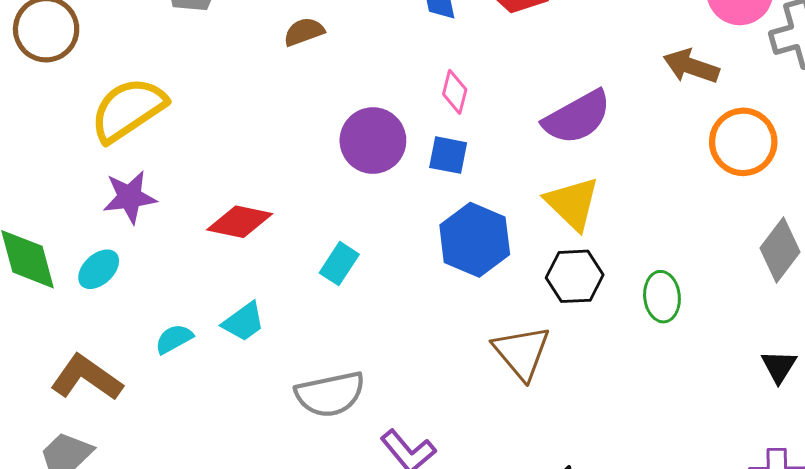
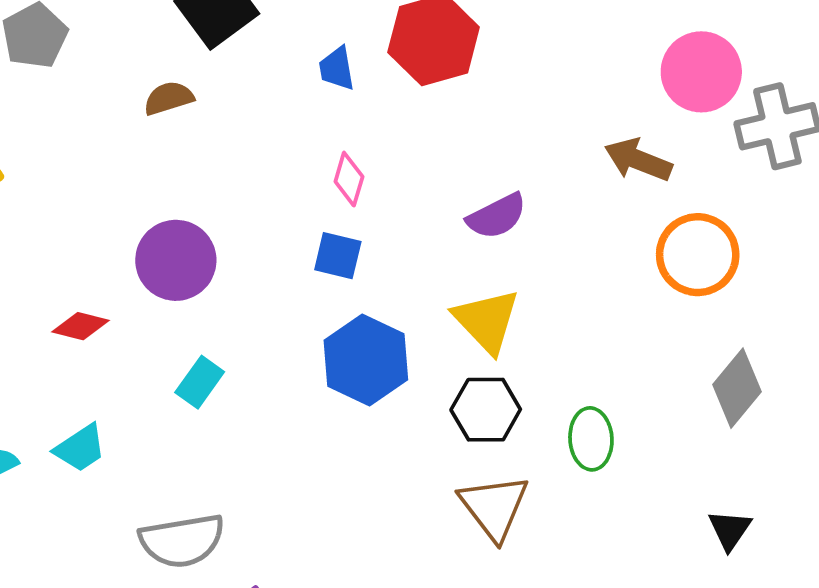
purple semicircle: (577, 117) -> (497, 216), size x0.7
purple circle: (373, 141) -> (176, 260), moved
red diamond: (240, 222) -> (81, 326), size x0.7
brown triangle: (522, 352) -> (494, 507), moved

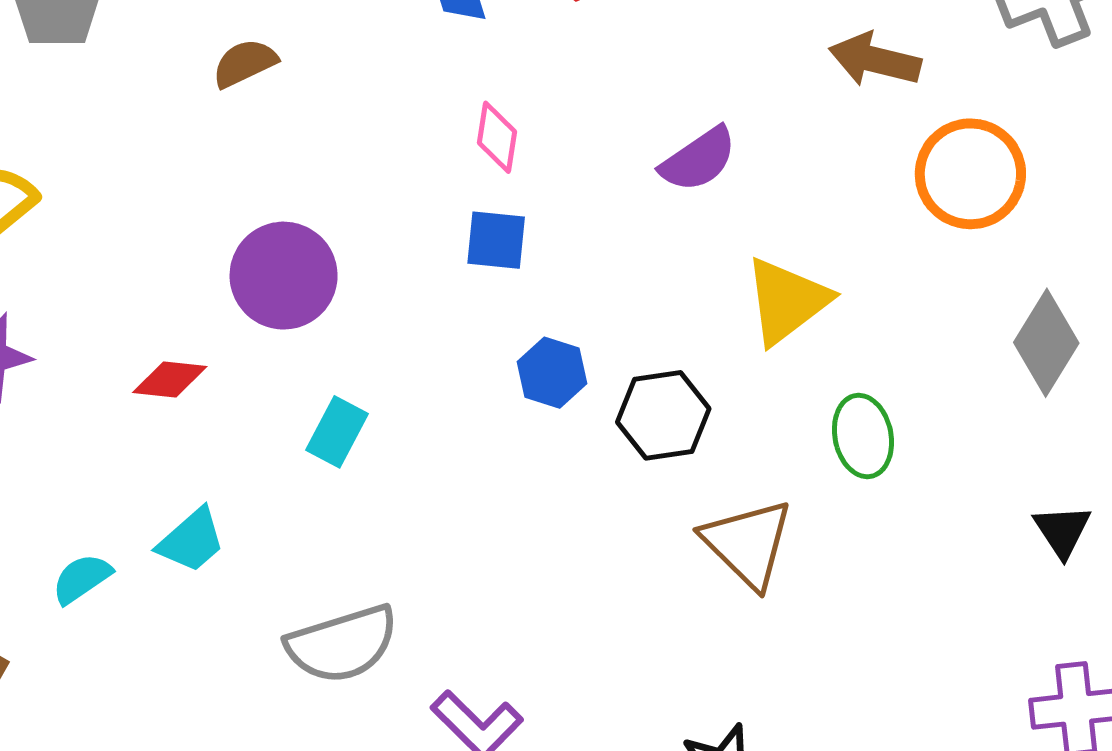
yellow triangle: (487, 321) -> (787, 301), moved, turned 44
blue hexagon: (366, 360) -> (552, 373), size x0.6
black hexagon: (486, 410) -> (663, 415), moved

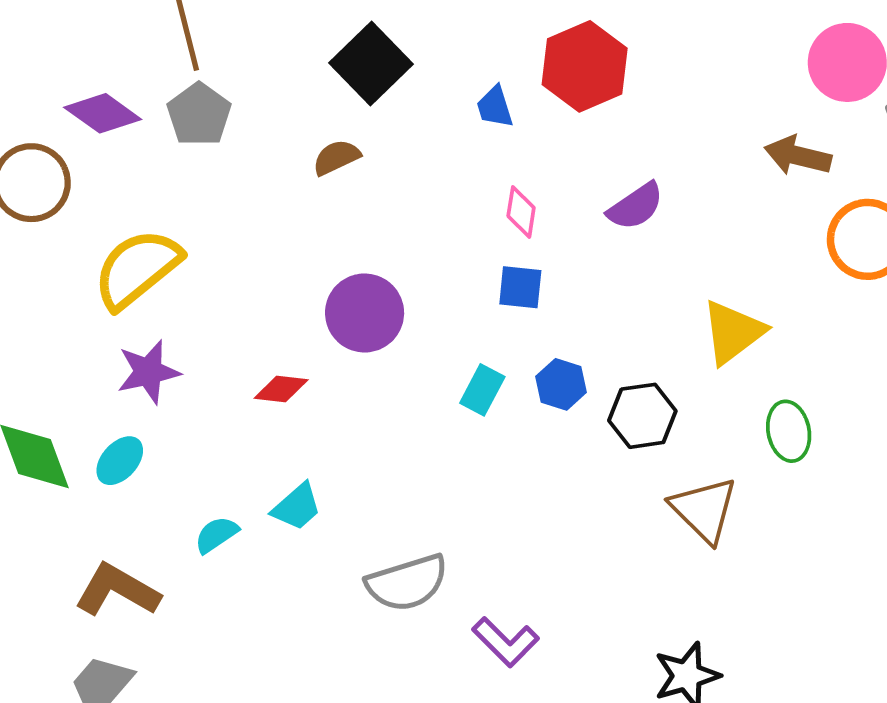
purple semicircle: (699, 159) -> (636, 206), moved
cyan rectangle: (337, 432) -> (482, 390), moved

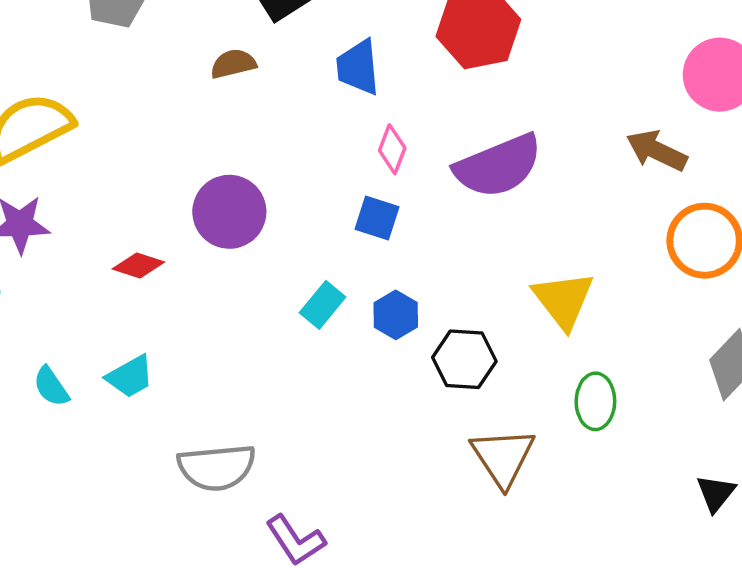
blue trapezoid: (495, 107) -> (358, 67), moved, size x1.4
purple semicircle: (636, 206) -> (498, 166), size x1.6
yellow triangle: (733, 332) -> (563, 300), turned -42
cyan semicircle: (216, 535) -> (51, 387), turned -102

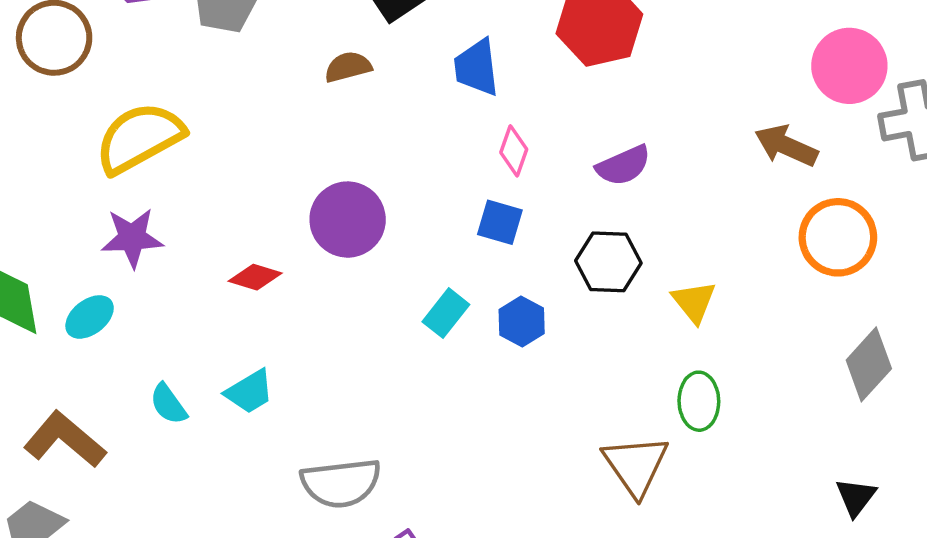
purple semicircle: (498, 166) -> (623, 166), size x0.6
yellow triangle: (563, 300) -> (694, 302), size x0.7
black hexagon: (464, 359) -> (608, 262), moved
green ellipse: (595, 401) -> (699, 401), moved

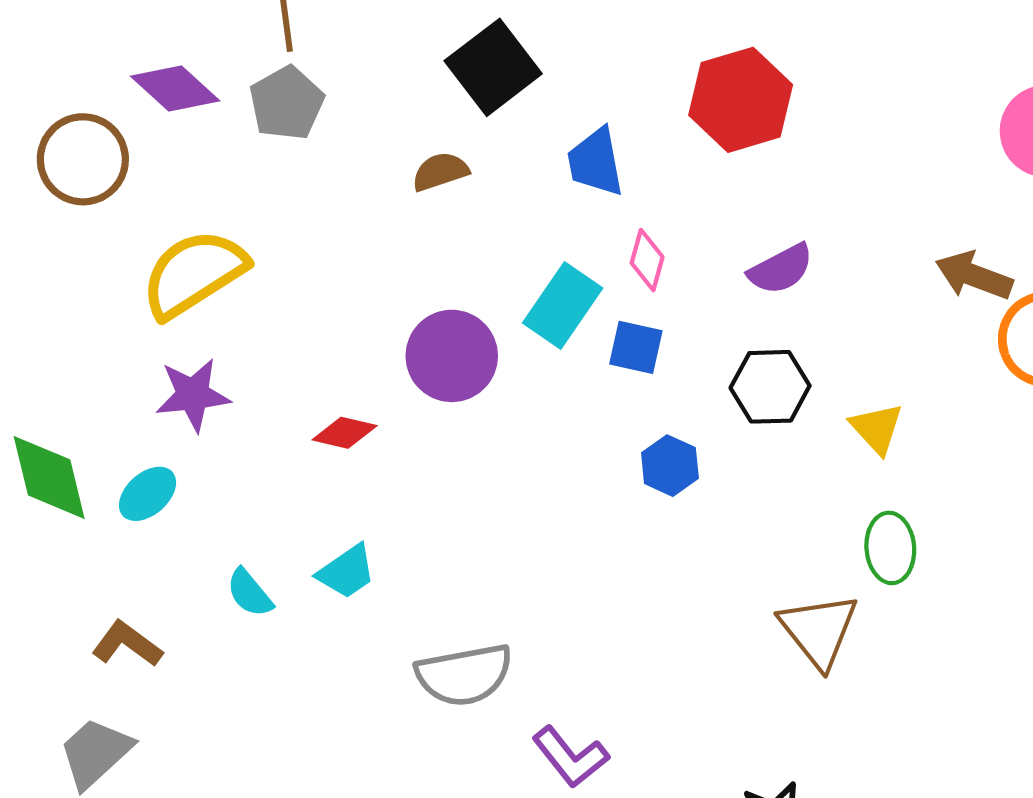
brown arrow: (786, 146) -> (974, 276), moved
cyan rectangle: (446, 313) -> (563, 305), moved, size x1.4
brown L-shape: (65, 440) -> (127, 644), size x0.7

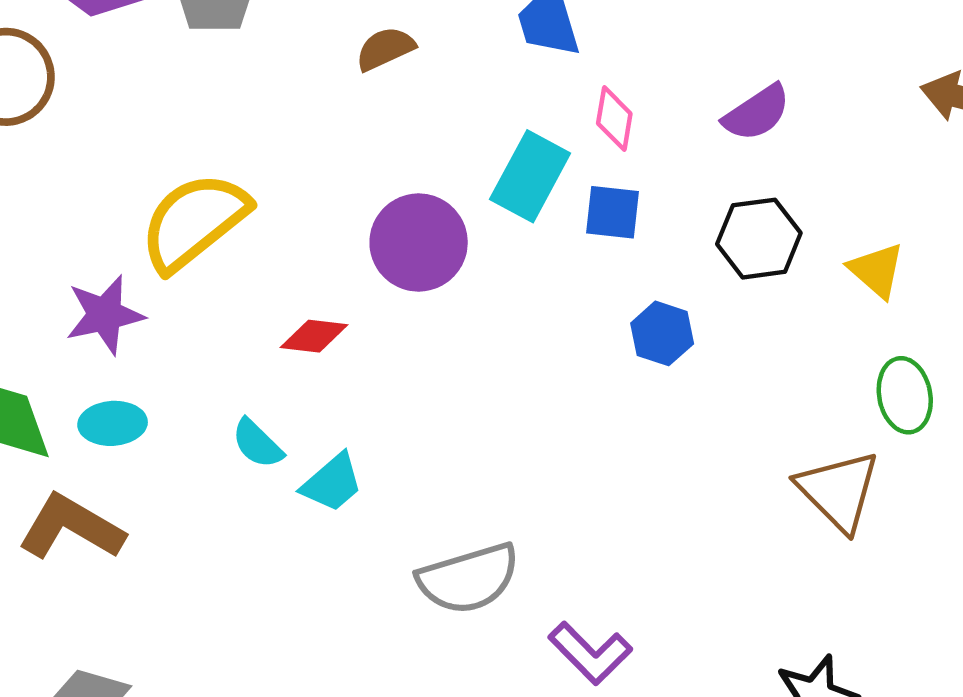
yellow semicircle: (194, 274) -> (194, 222), moved
purple star: (193, 395) -> (105, 315), moved
cyan ellipse: (148, 494) -> (113, 423), turned 44
cyan semicircle: (250, 593) -> (257, 444), moved
brown L-shape: (127, 644) -> (71, 527), moved, size x1.4

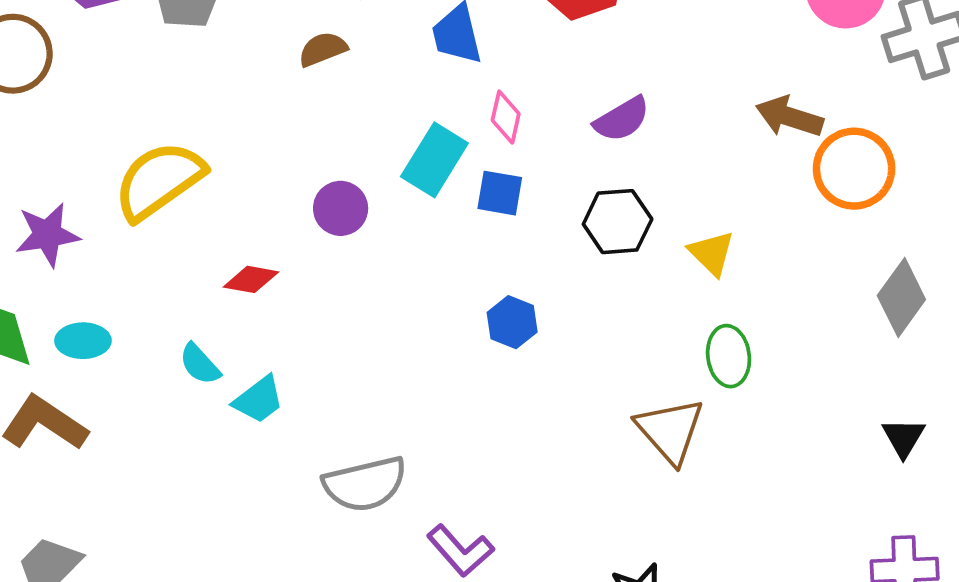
purple circle: (419, 243) -> (341, 208), size x0.7
purple star: (105, 315) -> (47, 235), moved
blue hexagon: (662, 333) -> (512, 322), moved

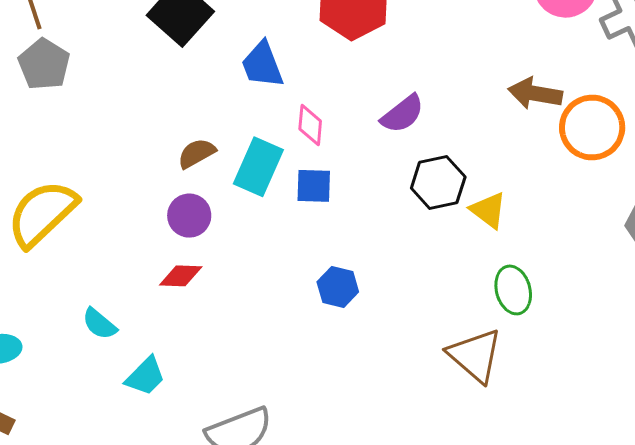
brown semicircle: (323, 49) -> (197, 153), moved
black hexagon: (618, 222) -> (438, 182), moved
red diamond: (251, 279) -> (181, 276), moved
cyan semicircle: (200, 364) -> (99, 324), moved

